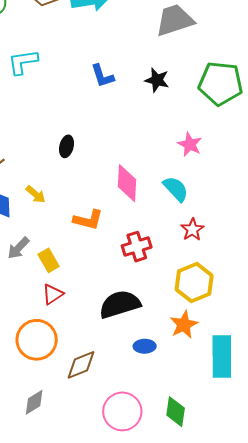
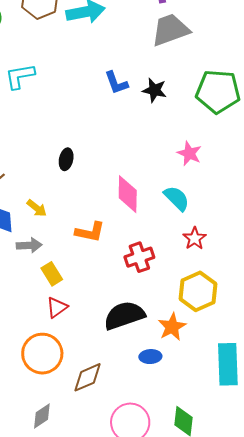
blue L-shape: (102, 76) -> (116, 83), moved
gray arrow: (18, 248) -> (29, 245), moved, turned -135
orange star: (184, 325) -> (172, 327), moved

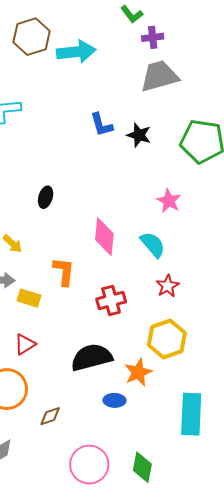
orange L-shape: (90, 232) -> (64, 271), turned -100
yellow rectangle: (52, 274) -> (29, 298), moved, turned -45
brown diamond: (87, 377) -> (50, 416), size x0.7

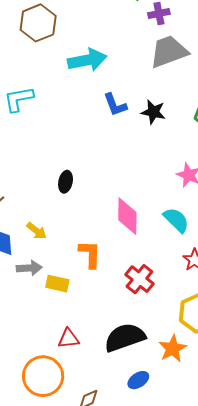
cyan arrow: (76, 52) -> (87, 60), moved
red cross: (111, 300) -> (139, 279), turned -32
red triangle: (25, 344) -> (68, 339), moved, turned 30
blue ellipse: (114, 400) -> (138, 380), moved, turned -30

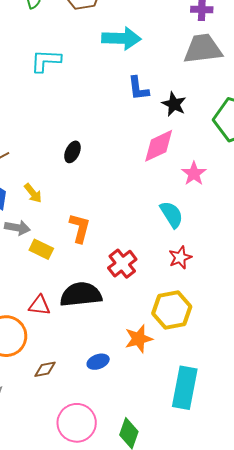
pink diamond: (127, 216) -> (159, 146), moved, turned 51
black semicircle: (125, 337) -> (81, 295), moved

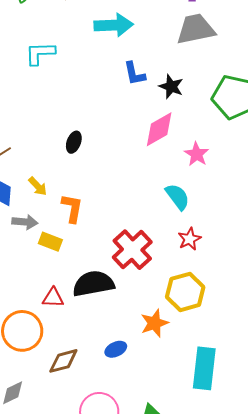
orange L-shape: (80, 228) -> (72, 208), moved
red cross: (122, 264) -> (132, 250), size x1.4
brown diamond: (45, 369) -> (63, 361), size x1.4

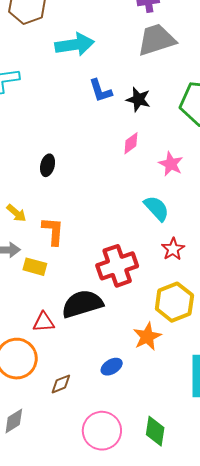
pink diamond: (159, 129) -> (131, 143), size x0.6
red cross: (132, 250) -> (117, 266), turned 30
brown diamond: (63, 361) -> (61, 384), size x0.7

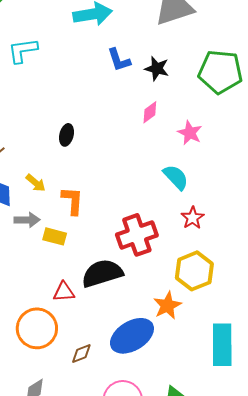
blue ellipse: (112, 367) -> (132, 336), size x2.0

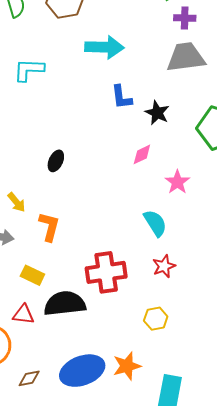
yellow rectangle: (55, 236) -> (32, 275), moved
yellow hexagon: (194, 271) -> (156, 319), size x0.6
orange star: (167, 305) -> (127, 366), moved

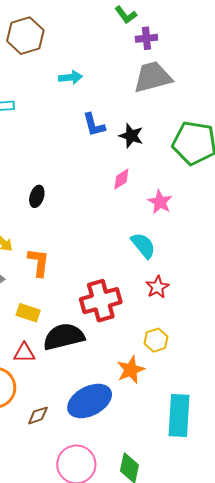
cyan arrow: (104, 47) -> (71, 77), size x0.6
orange star: (127, 366) -> (131, 370), moved

